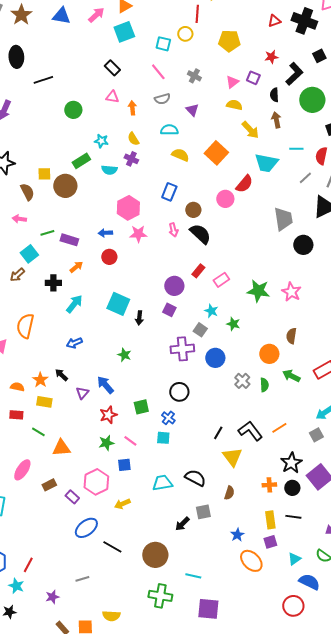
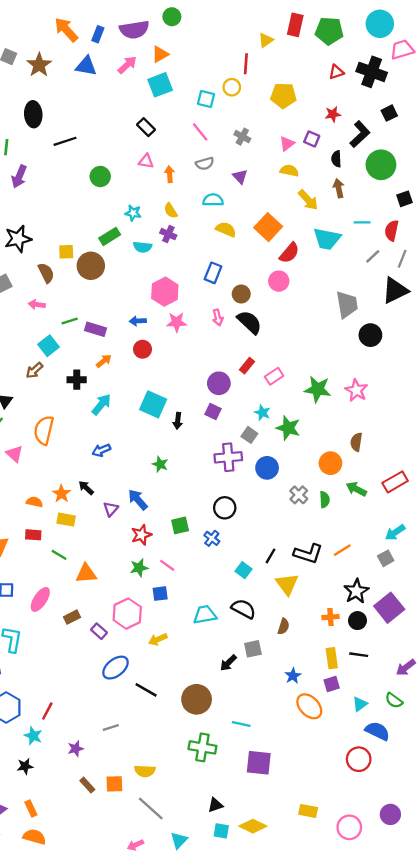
red semicircle: (244, 184) -> (289, 253), moved
green star: (233, 324) -> (288, 428), size x1.5
black L-shape: (250, 431) -> (308, 554), turned 145
cyan square: (163, 438) -> (244, 570), moved, turned 32

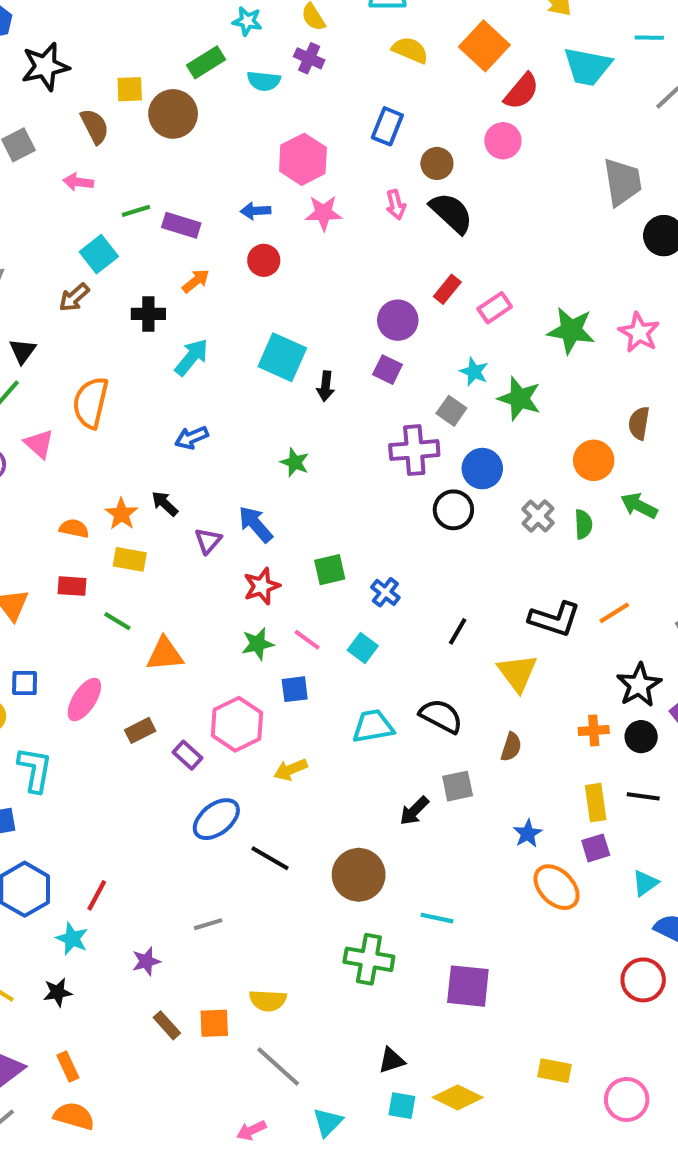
black circle: (225, 508) -> (453, 510), moved
black line: (271, 556) -> (458, 631), moved
cyan square: (244, 570) -> (363, 648), moved

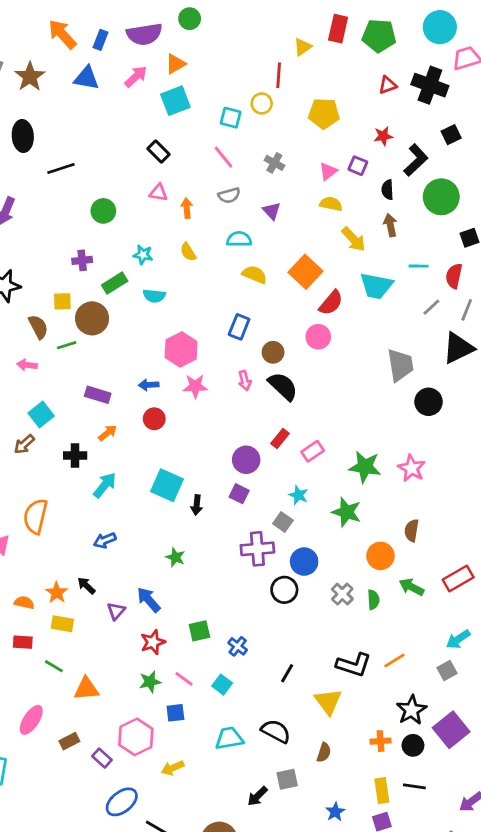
purple cross: (309, 58) -> (82, 260), moved, turned -30
green line: (136, 211) -> (67, 345), moved
green star: (519, 398) -> (347, 512), moved

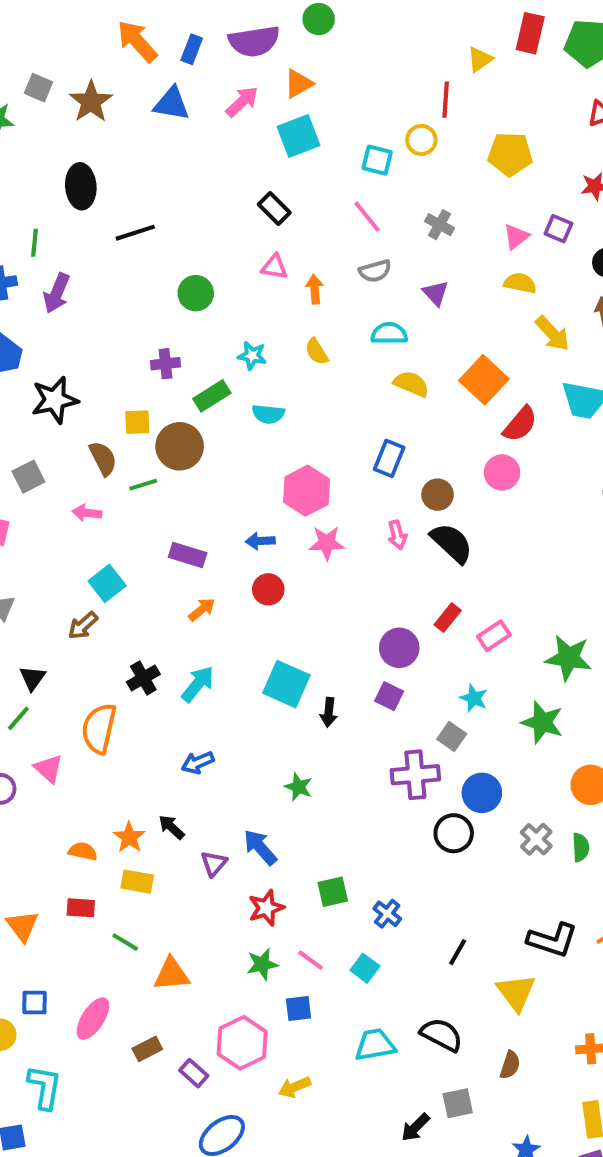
black cross: (75, 456) -> (143, 678), moved, turned -30

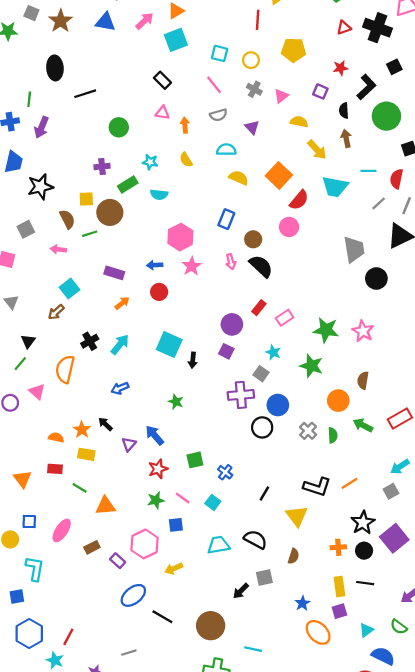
yellow circle: (421, 140) -> (251, 60), moved
pink triangle: (516, 237) -> (281, 96), moved
pink star: (327, 543) -> (192, 266), turned -30

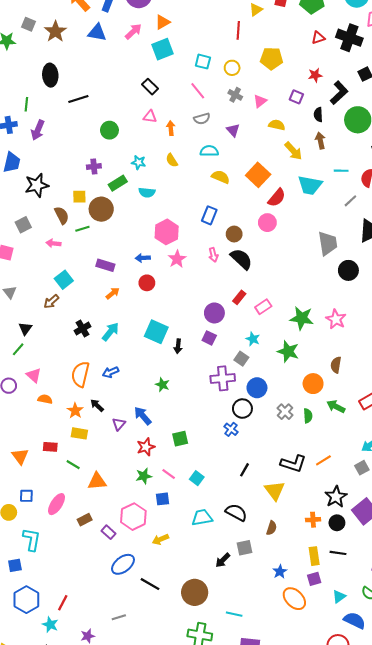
orange semicircle: (65, 369) -> (80, 374), moved
orange semicircle: (56, 438) -> (45, 399), moved
blue cross: (225, 472) -> (231, 429), moved

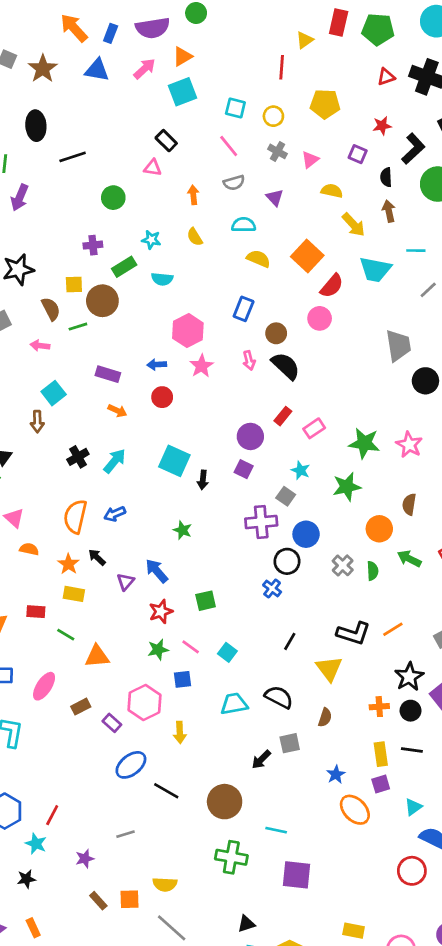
pink triangle: (150, 117) -> (153, 168), moved
orange arrow: (113, 293) -> (117, 411), turned 64
brown arrow: (51, 302) -> (37, 422), turned -49
green star: (288, 351) -> (347, 487), turned -30
yellow arrow: (160, 539) -> (180, 732), turned -70

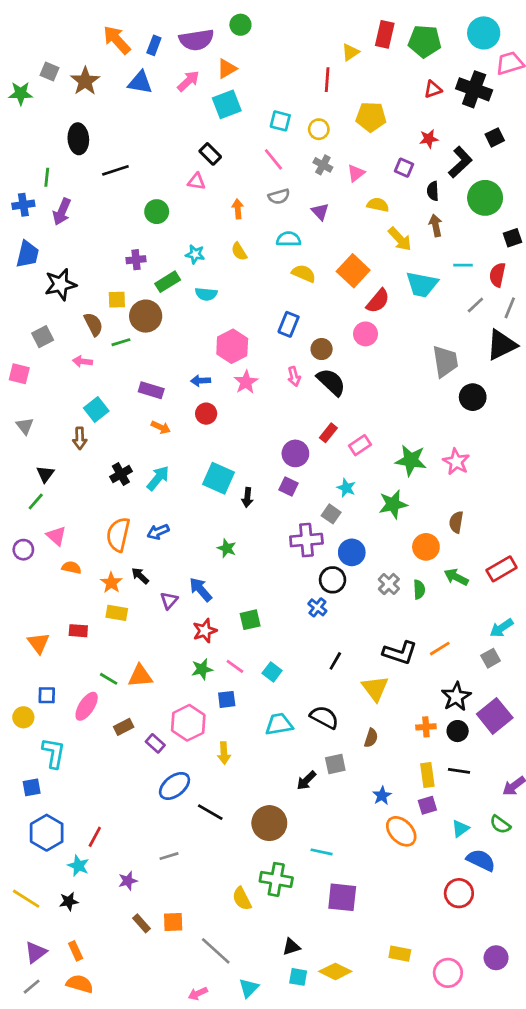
green line: (66, 635) -> (109, 679), moved
yellow semicircle: (165, 884) -> (242, 899), moved, turned 60

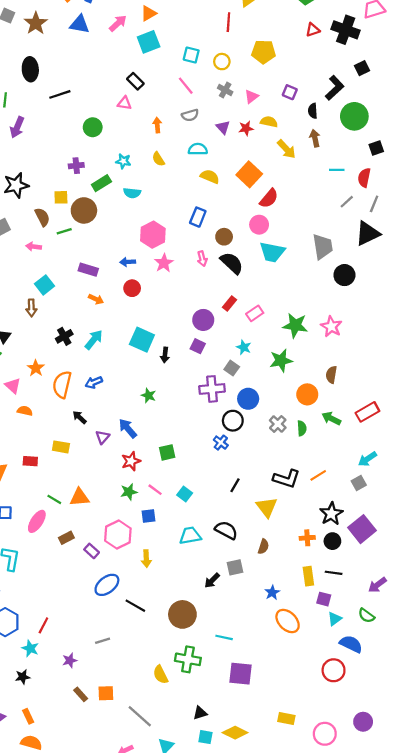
red star: (429, 139) -> (246, 128), moved
cyan trapezoid: (422, 284) -> (272, 252), moved
orange star: (111, 583) -> (36, 368), moved
purple square: (427, 805) -> (324, 599), moved, turned 32

